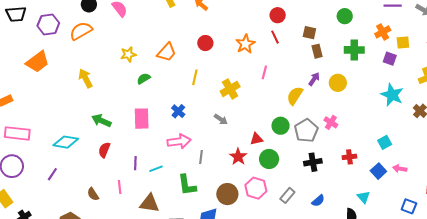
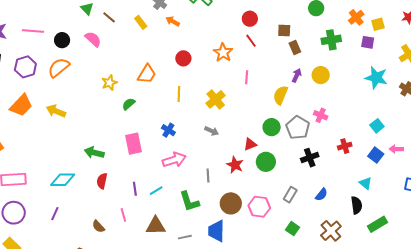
yellow arrow: (85, 78) -> (56, 111), moved, turned -30
gray line: (201, 157) -> (208, 176), moved
pink hexagon: (256, 188) -> (259, 207), moved

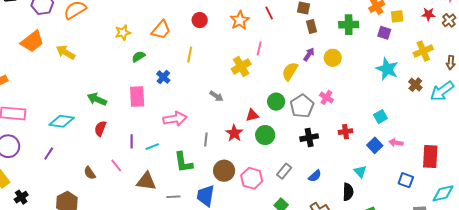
yellow cross: (216, 99) -> (241, 67), moved
blue cross: (168, 130) -> (163, 77), moved
pink line: (123, 215) -> (116, 165), turned -32

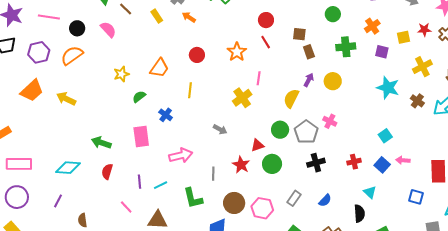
yellow square: (397, 16) -> (404, 37), moved
red cross: (345, 132) -> (354, 162), moved
brown semicircle: (90, 173) -> (83, 220), moved, turned 32

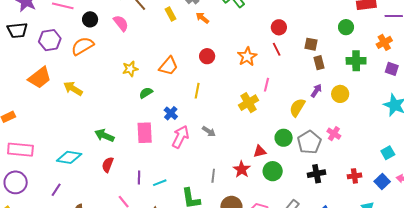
gray arrow: (220, 129) -> (209, 131), moved
pink arrow: (181, 155) -> (180, 137), moved, turned -55

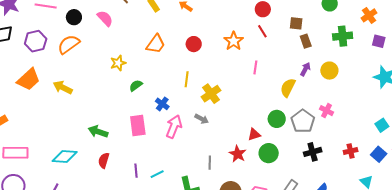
orange trapezoid: (168, 66) -> (156, 44), moved
yellow cross: (249, 103) -> (211, 94), moved

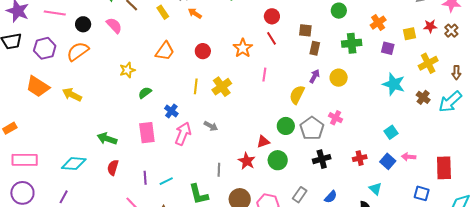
brown rectangle: (306, 41) -> (315, 48), turned 32
orange trapezoid: (29, 79) -> (38, 86), turned 75
yellow cross: (211, 94) -> (222, 87), moved

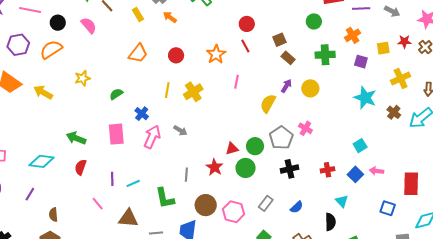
brown square: (305, 30) -> (279, 40), turned -32
brown rectangle: (315, 48) -> (288, 58), turned -64
yellow star: (127, 70) -> (83, 78), moved
green circle: (286, 126) -> (255, 146), moved

